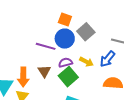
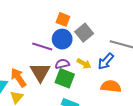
brown triangle: (44, 71) -> (40, 72), size x1.5
orange arrow: (23, 77) -> (18, 78), turned 144
green square: (68, 77) -> (65, 78), turned -30

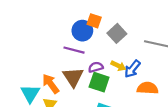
blue circle: (62, 39) -> (82, 31), moved
blue arrow: (106, 61) -> (132, 69), moved

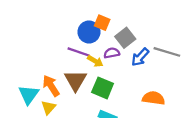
yellow arrow: (118, 66) -> (95, 61), moved
purple semicircle: (96, 67) -> (112, 53), moved
blue arrow: (132, 69) -> (140, 57), moved

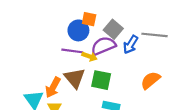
purple semicircle: (112, 53) -> (103, 46), size x1.6
orange arrow: (51, 86) -> (53, 87), turned -108
orange semicircle: (154, 98) -> (150, 80), turned -36

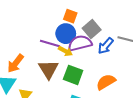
blue circle: (78, 30) -> (66, 34), moved
orange semicircle: (150, 80) -> (106, 82), moved
orange arrow: (53, 87) -> (16, 63), moved

